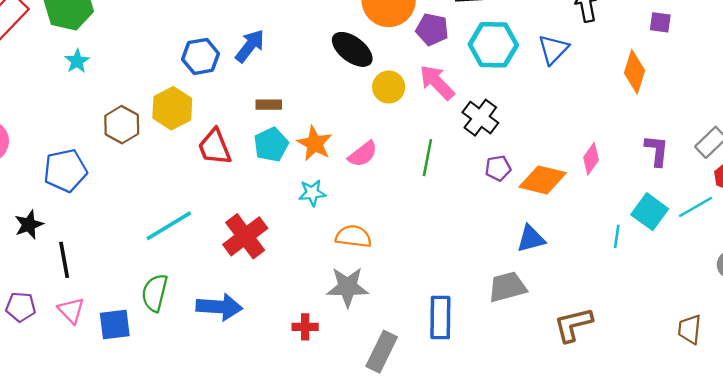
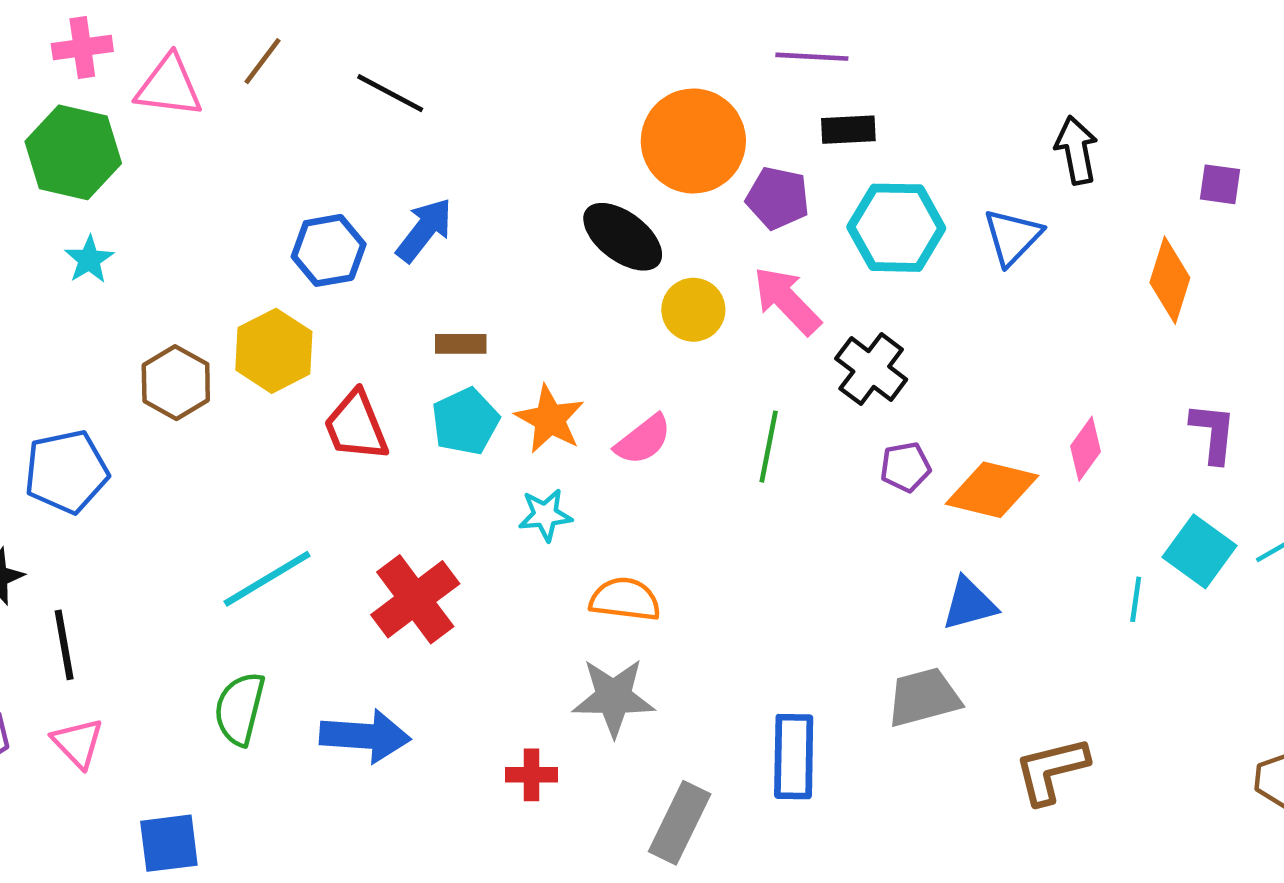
blue square: (115, 325) -> (169, 843), moved

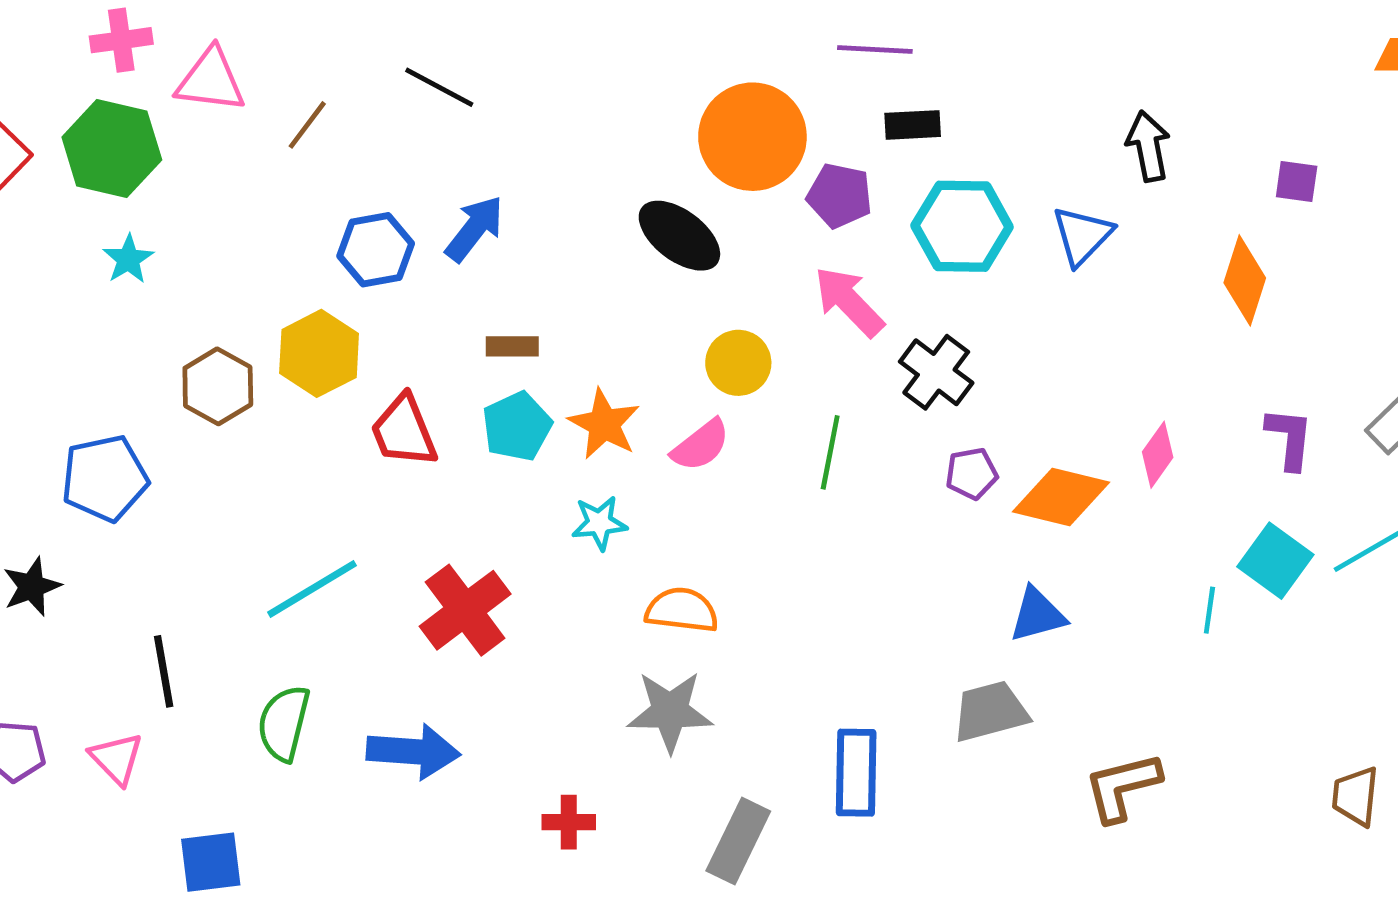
brown line: (262, 61) -> (307, 125), moved
yellow circle: (693, 310) -> (738, 363), moved
black line: (64, 645) -> (164, 671), moved
red cross: (531, 775) -> (569, 822), moved

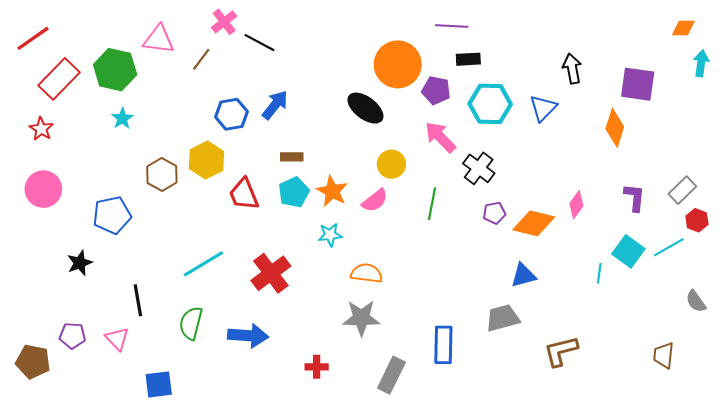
pink cross: (121, 40) -> (224, 22), moved, turned -30
purple square: (1297, 181) -> (638, 84), size x1.8

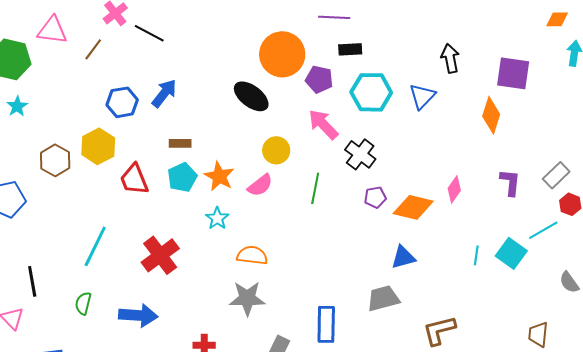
cyan star: (330, 235) -> (217, 218), turned -30
cyan square: (628, 251) -> (511, 253), moved
cyan line: (203, 264) -> (95, 246), turned -33
green semicircle: (191, 323) -> (83, 303), size x0.7

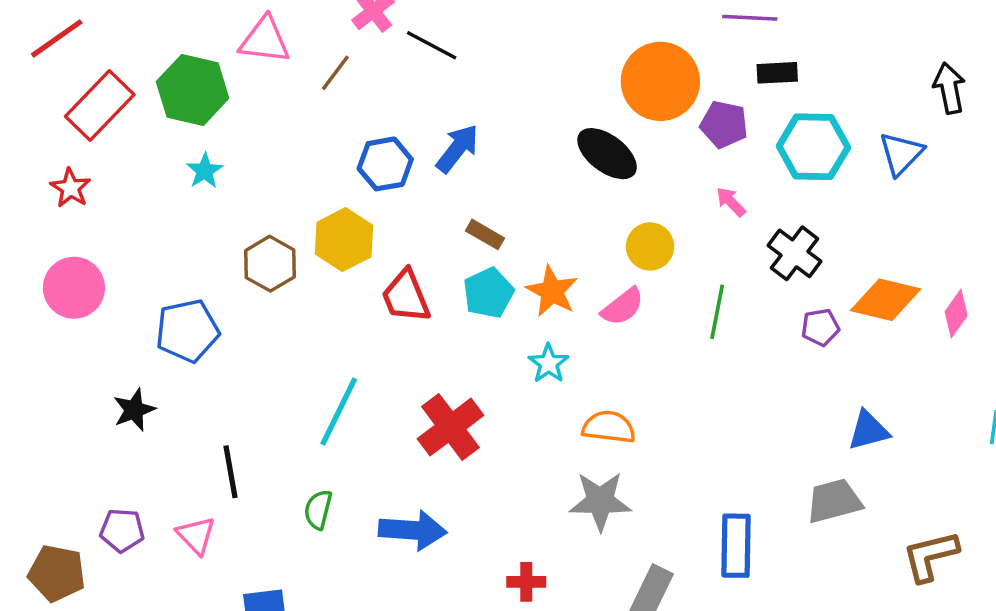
pink arrow: (323, 124) -> (731, 202), size x0.6
brown rectangle: (180, 143) -> (485, 234), turned 30
orange diamond: (413, 207) -> (886, 300), moved

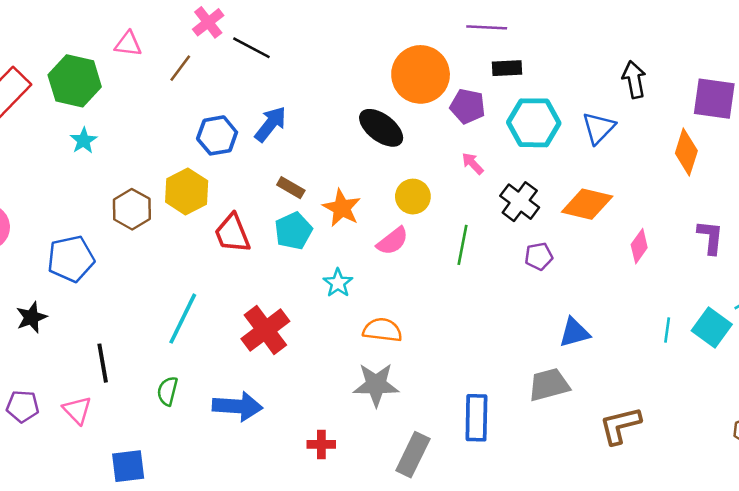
pink triangle: (265, 40) -> (128, 44), size x0.7
orange star: (552, 291) -> (342, 208), moved
orange diamond: (886, 300) -> (587, 204), moved

